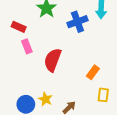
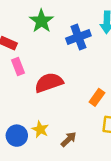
red semicircle: (53, 60) -> (49, 83), turned 50

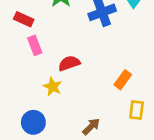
red semicircle: (49, 83) -> (69, 63), size x0.7
yellow star: (40, 129) -> (53, 87), moved

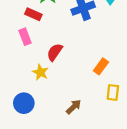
red rectangle: (24, 19) -> (33, 14), moved
red semicircle: (69, 63) -> (55, 52), turned -36

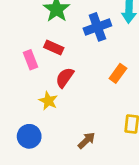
red rectangle: (33, 14) -> (54, 47), moved
orange rectangle: (101, 66) -> (118, 73), moved

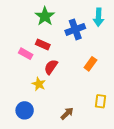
pink rectangle: (31, 60) -> (26, 54), turned -40

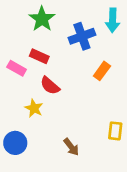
orange rectangle: (90, 64) -> (102, 71), moved
red semicircle: (51, 67) -> (50, 86), turned -84
brown arrow: (67, 113) -> (71, 147), turned 96

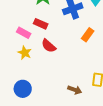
yellow star: (34, 108) -> (25, 53), moved
brown arrow: (71, 147) -> (75, 90), moved, turned -32

